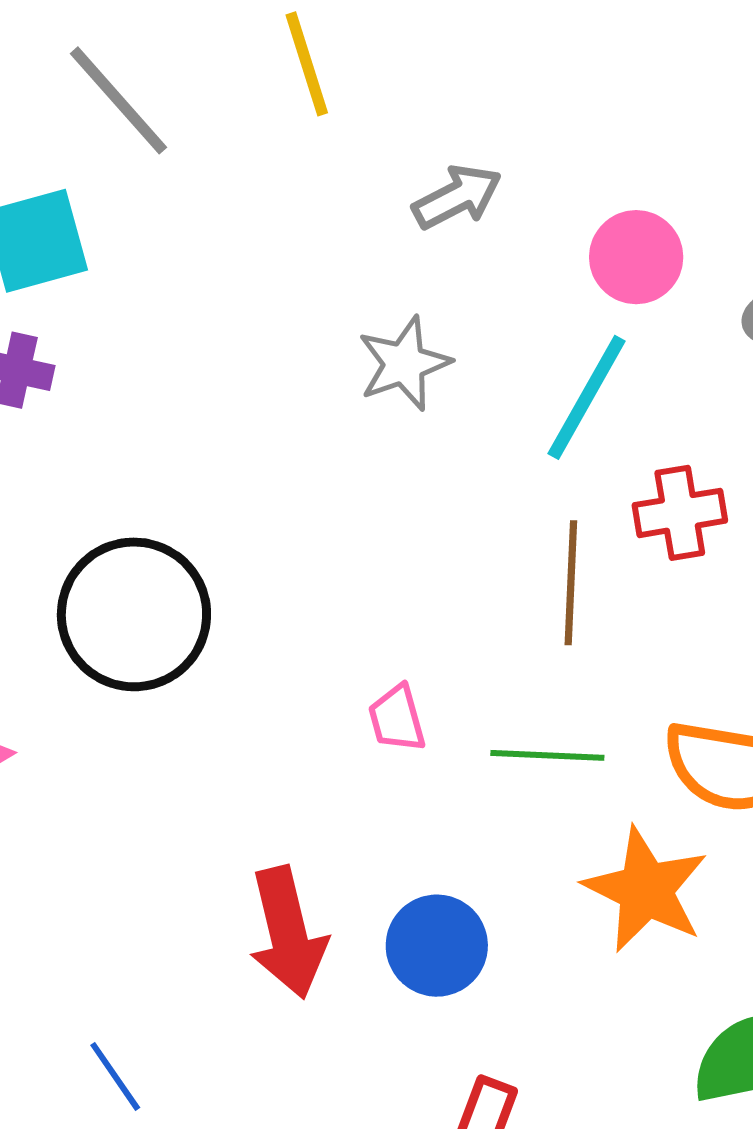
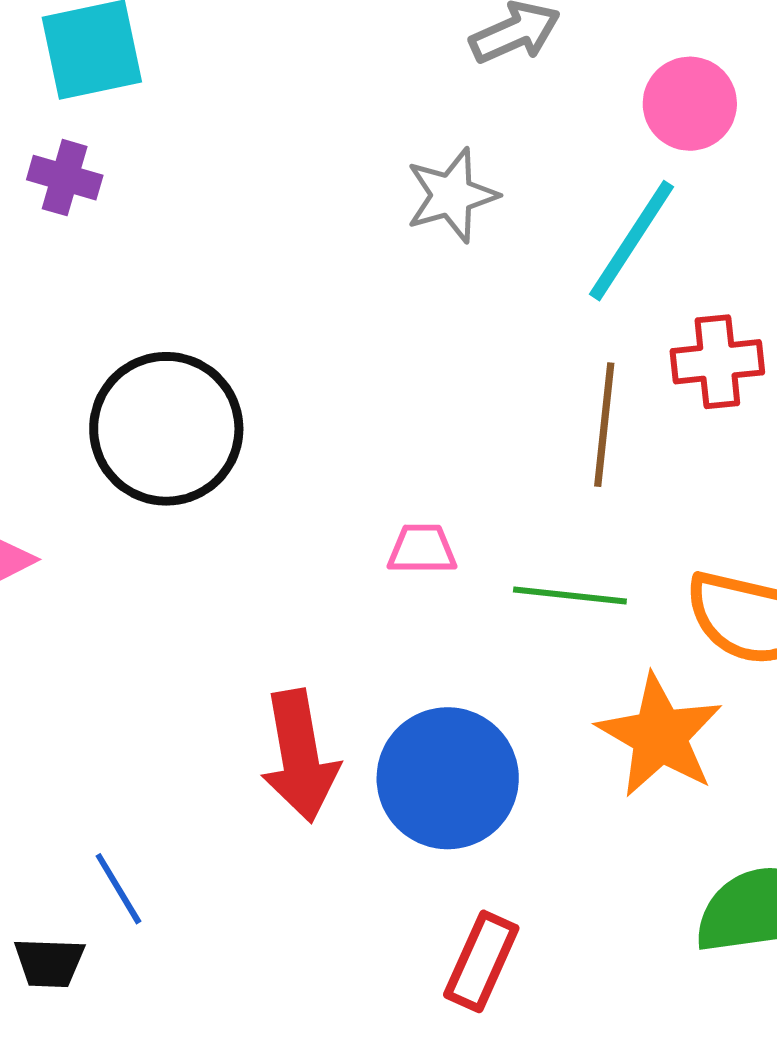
pink trapezoid: (397, 719) -> (422, 549), turned 102
blue circle: (437, 946) -> (448, 778), size x1.4

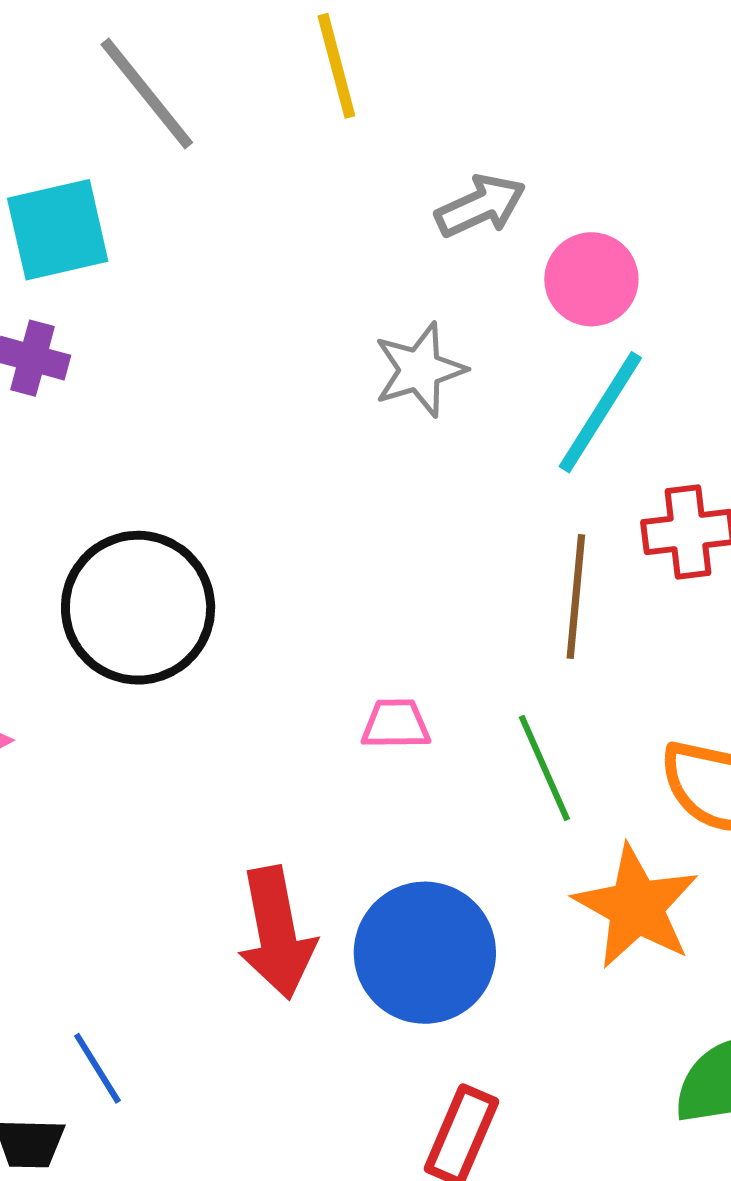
pink circle: (690, 104) -> (591, 279), moved
green line: (570, 595) -> (544, 768), turned 61

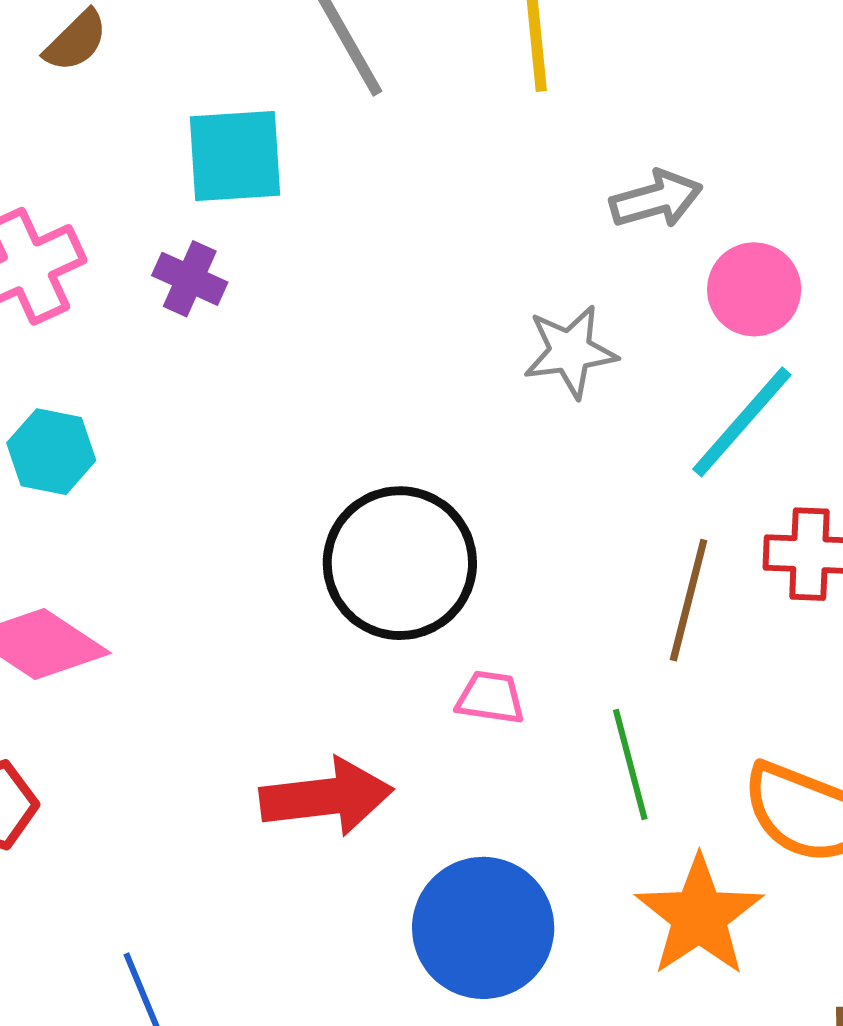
black circle: (138, 608) -> (400, 563), moved
red arrow: (277, 933) -> (326, 797), moved, turned -95

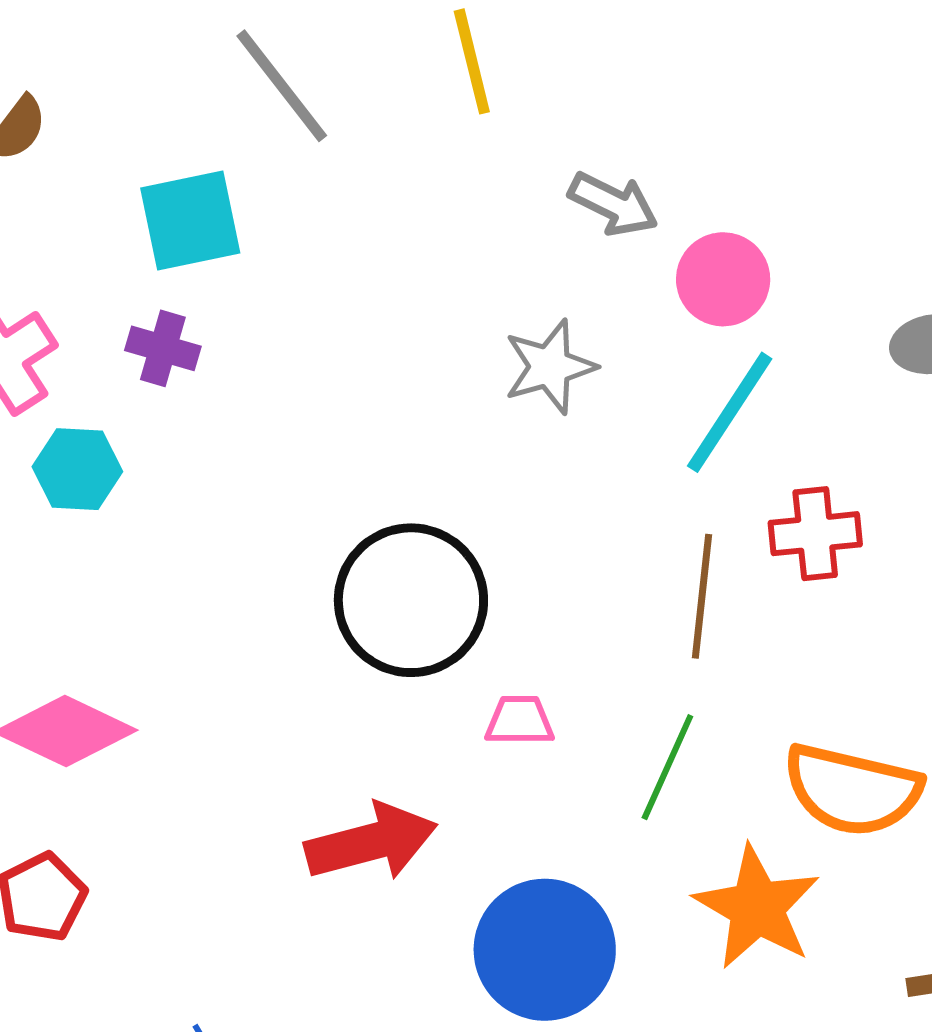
gray arrow: (656, 199) -> (613, 204), turned 50
cyan hexagon: (51, 452) -> (77, 469), moved
green line: (630, 764) -> (667, 767), turned 47

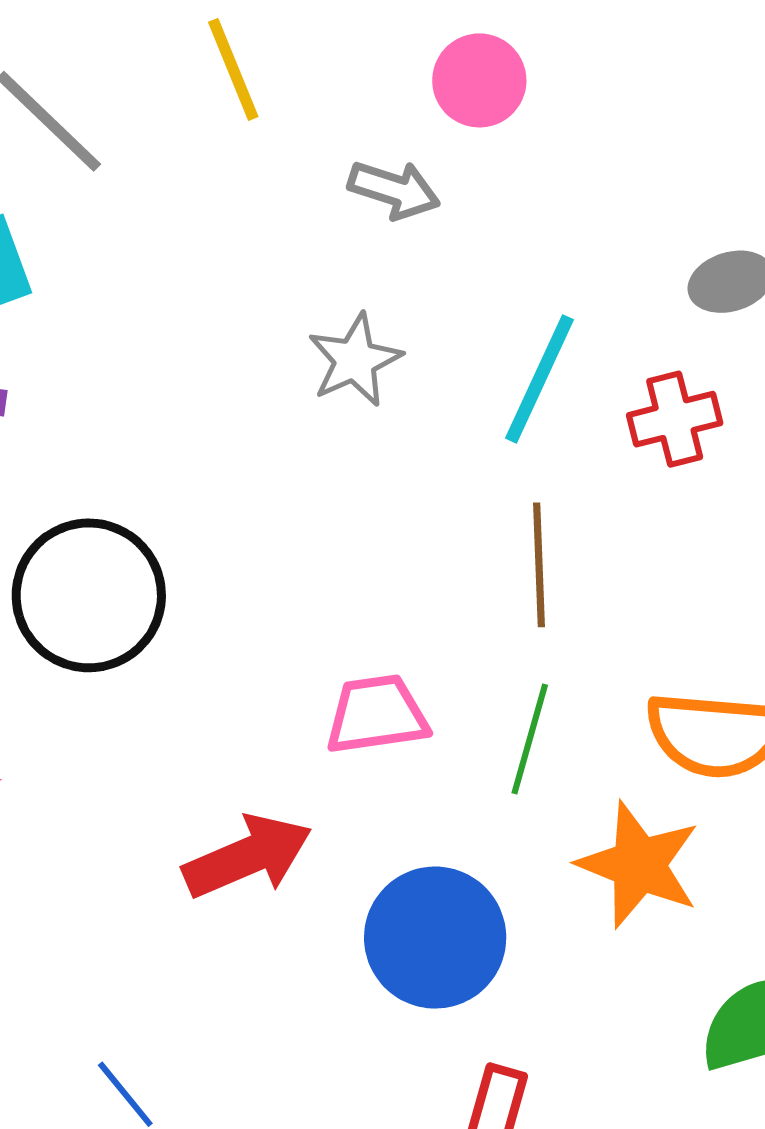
pink circle: (723, 279) -> (479, 80), moved
red cross: (815, 534) -> (675, 419), moved
black circle: (411, 600) -> (89, 595), moved
pink trapezoid: (520, 721) -> (377, 715), size x1.5

